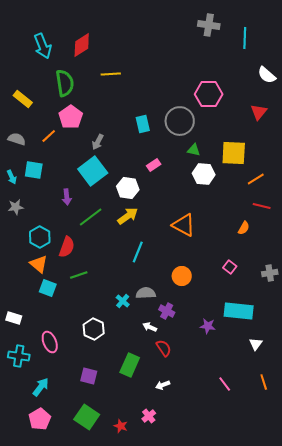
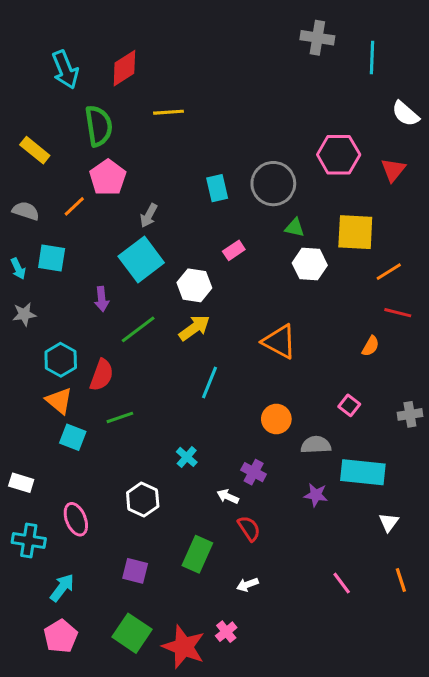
pink hexagon: (209, 94) -> (339, 155), moved
gray semicircle: (146, 293) -> (316, 445), moved
red star: (121, 426) -> (184, 647), size x2.0

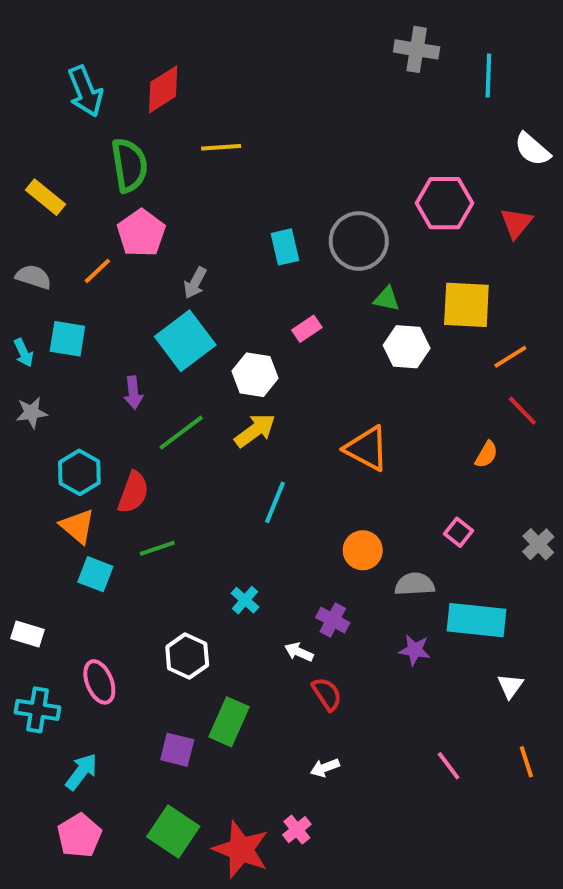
red line: (398, 313) -> (522, 411), turned 32
gray cross: (410, 414) -> (538, 544), turned -35
green rectangle: (197, 554) -> (229, 722), moved

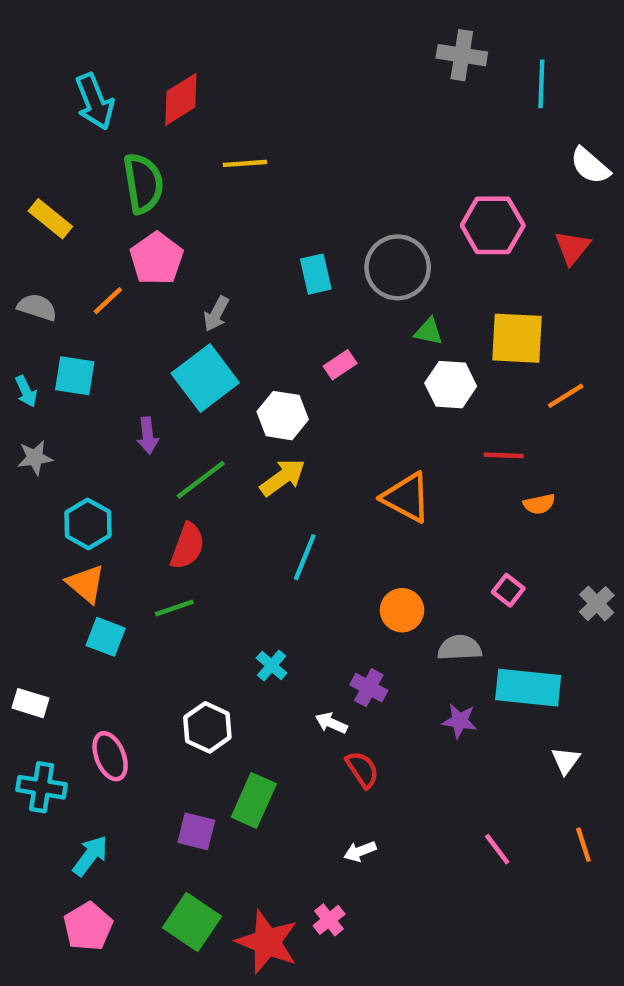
red line: (522, 411) -> (504, 455), moved, turned -44
orange semicircle: (486, 454) -> (539, 504), turned 48
red semicircle: (133, 492) -> (188, 546), moved

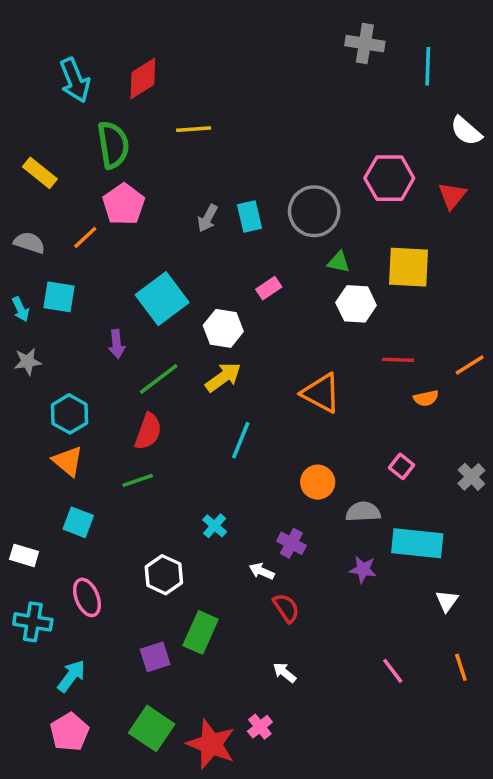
gray arrow: (216, 314) -> (208, 218), moved
orange line: (566, 396) -> (470, 365), moved
cyan square: (106, 637) -> (78, 522), moved
purple square: (196, 831) -> (155, 657), turned -32
white arrow: (360, 851) -> (284, 673), turned 60

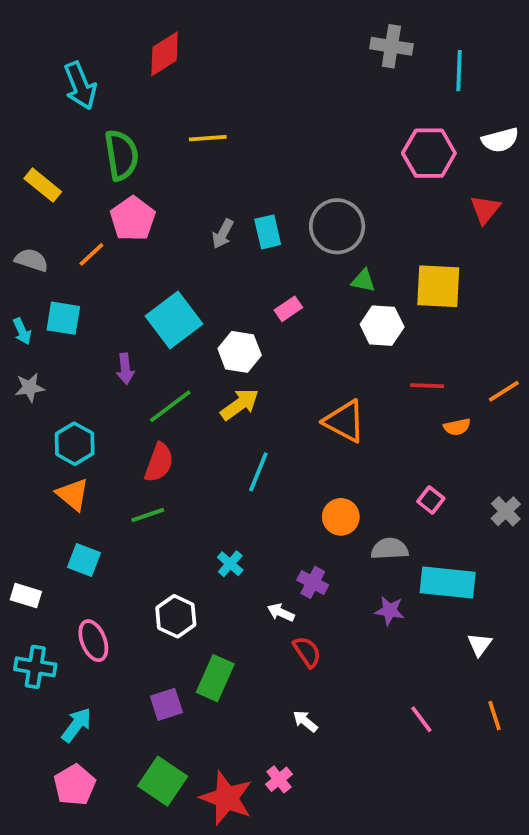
red diamond: (143, 78) -> (165, 54), moved
white semicircle: (466, 131) -> (500, 140), turned -56
pink hexagon: (389, 178) -> (429, 153), moved

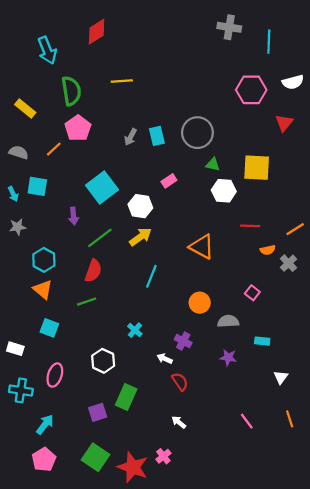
gray cross: (506, 511) -> (289, 263), moved
cyan rectangle: (448, 582) -> (262, 341), size x0.5
pink ellipse: (93, 641) -> (55, 375), turned 40

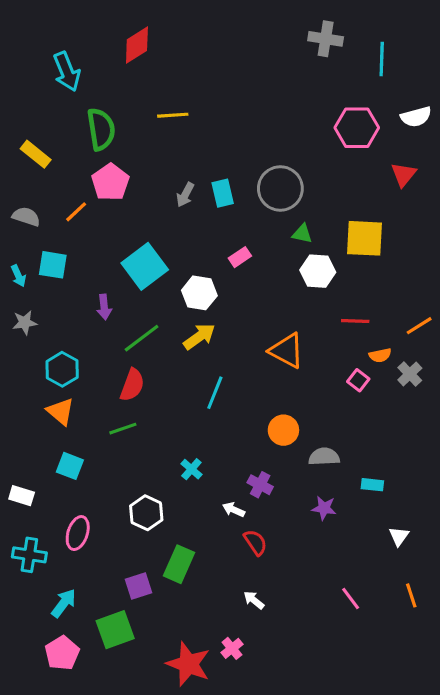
pink square: (252, 293) -> (358, 380), moved
green square: (95, 457) -> (115, 630), moved, turned 36

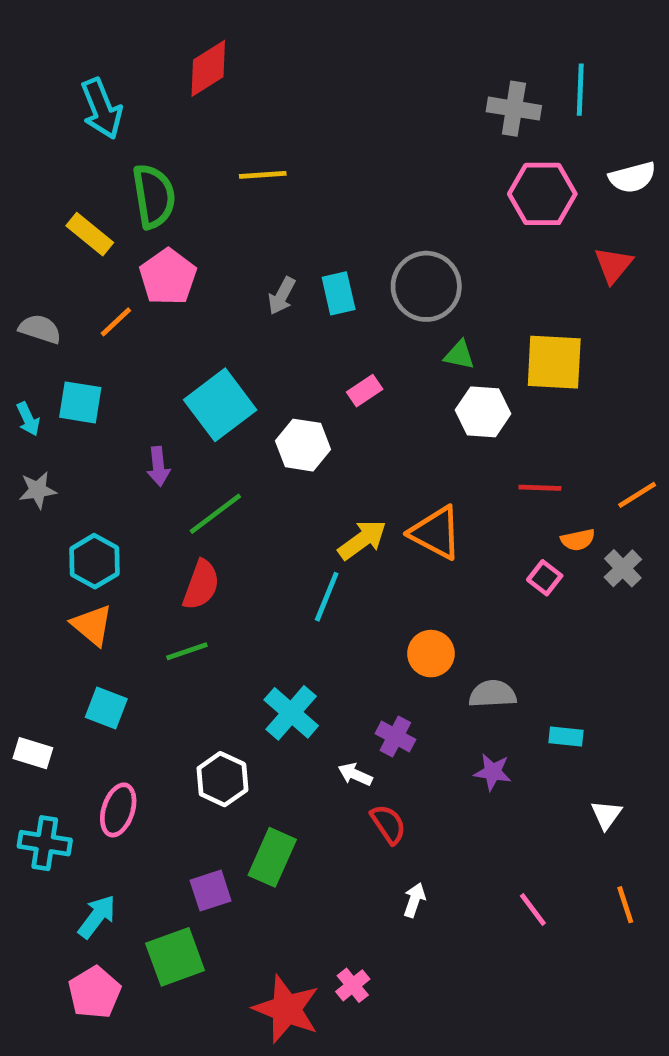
gray cross: (326, 39) -> (514, 109), moved
yellow rectangle: (36, 154) -> (90, 234), moved
yellow arrow: (199, 337) -> (362, 540), moved
cyan cross: (191, 469) -> (291, 713), size x1.6
white arrow: (254, 600) -> (414, 900), moved, turned 70

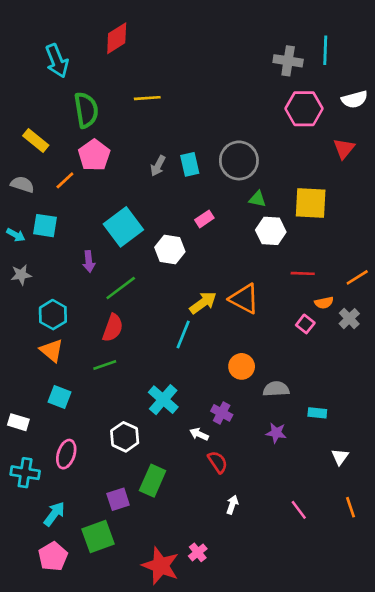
yellow rectangle: (90, 234) -> (36, 141), moved
cyan arrow: (28, 419) -> (16, 235), turned -36

